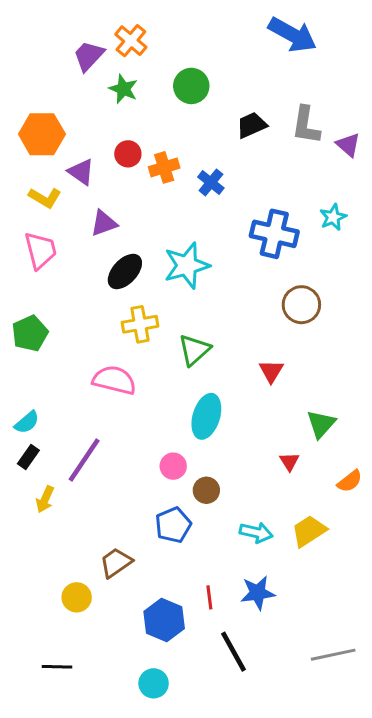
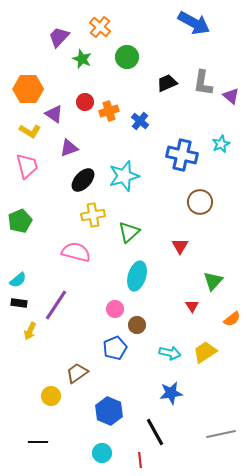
orange cross: (131, 41) -> (100, 27), moved
black rectangle: (28, 457) -> (19, 303), turned 63
red line: (209, 597) -> (140, 460), moved

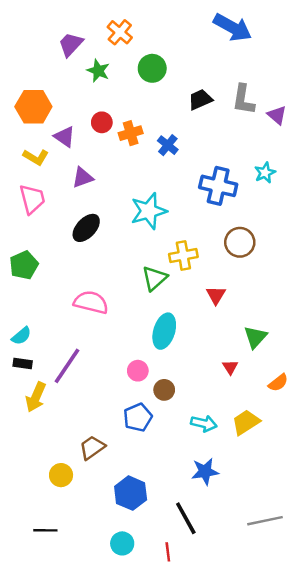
black ellipse: (83, 180) -> (86, 228), moved
yellow cross: (93, 215) -> (183, 256), moved
yellow arrow: (30, 331) -> (36, 397), size x1.4

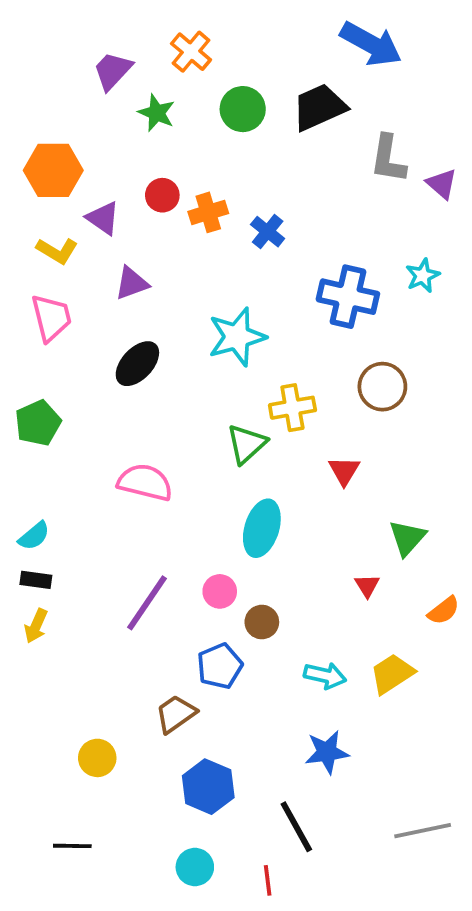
black trapezoid: (200, 100) -> (319, 107), moved, size x1.4
purple line: (67, 366) -> (147, 603), moved
yellow arrow: (36, 397) -> (36, 626), moved, size x0.7
brown trapezoid: (92, 447) -> (176, 714), moved

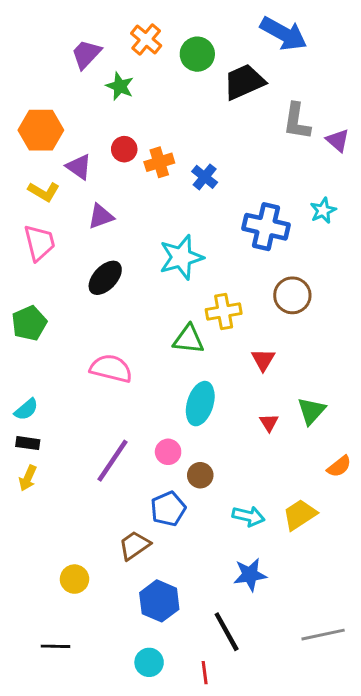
green circle: (243, 109) -> (197, 54), moved
green triangle: (247, 444) -> (189, 339), turned 48
red triangle: (367, 586) -> (269, 423), moved

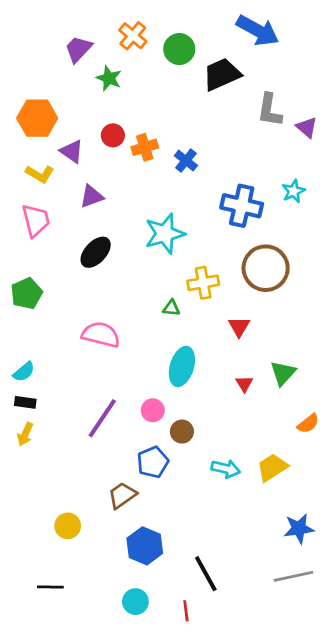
brown circle: (292, 295) -> (266, 268), size x1.4
green triangle: (189, 339) -> (171, 308), size x0.6
blue star: (250, 575) -> (299, 529), moved

